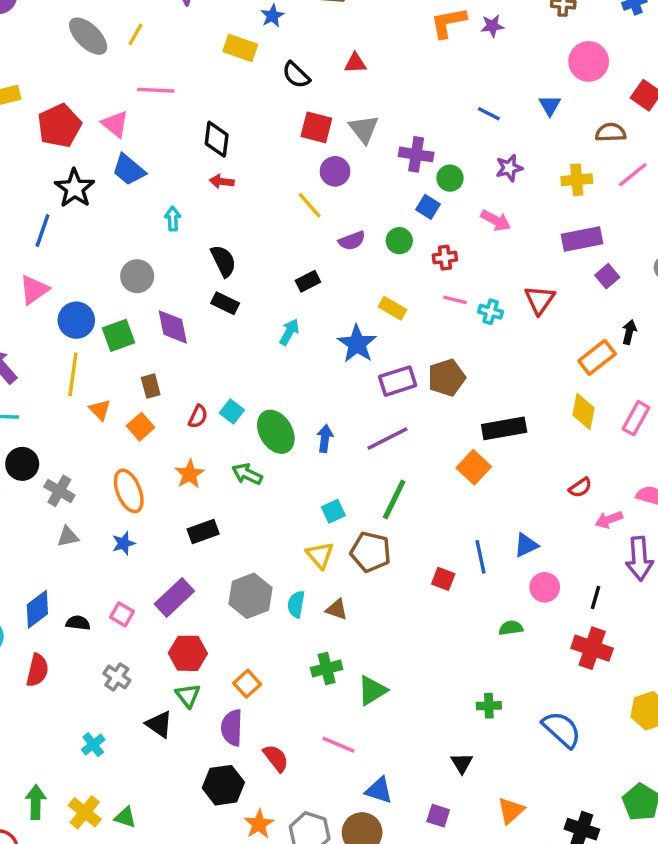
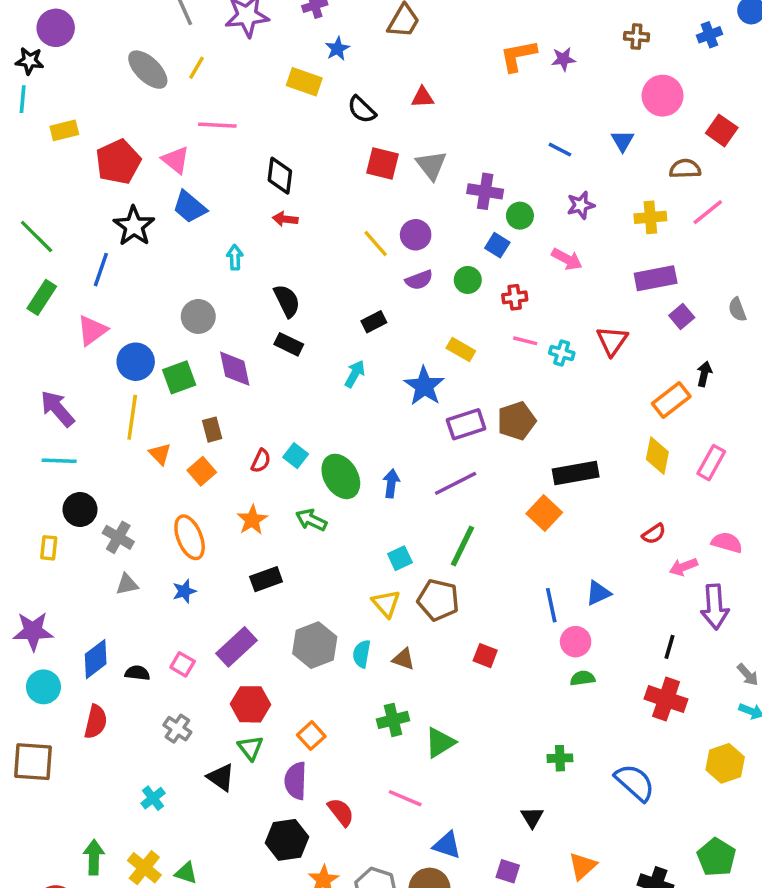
purple circle: (335, 171) -> (416, 235), moved
red square: (443, 579) -> (485, 656), moved
pink circle: (545, 587) -> (576, 642), moved

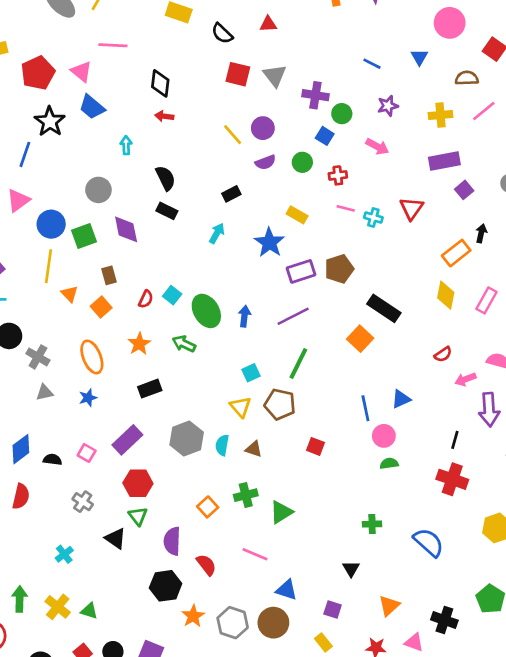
black rectangle: (576, 473) -> (384, 308), turned 44
orange square: (311, 736) -> (208, 507), moved

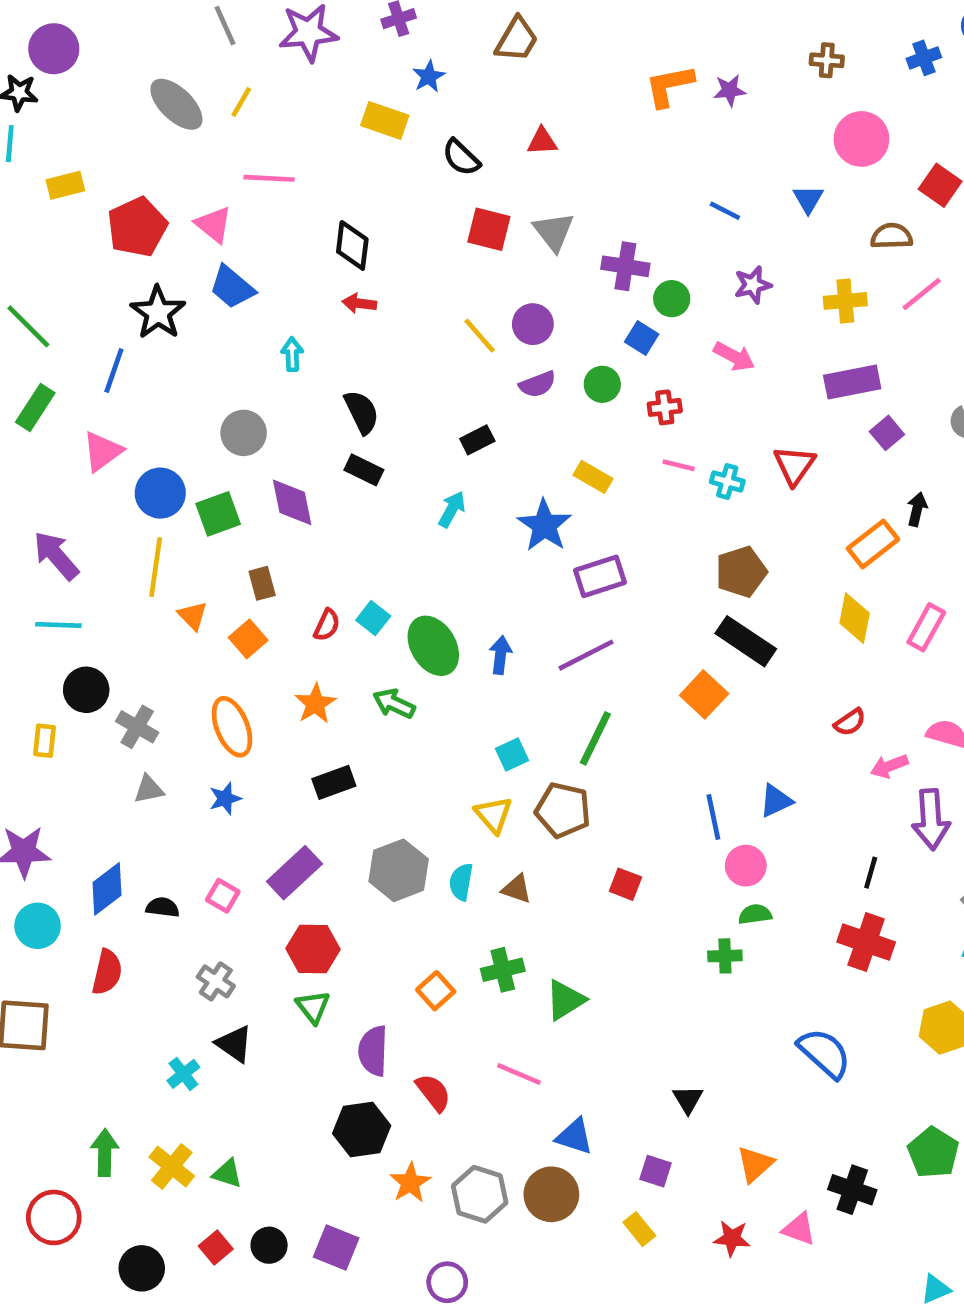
brown pentagon: (339, 269) -> (741, 572), moved
green cross: (372, 524) -> (725, 956), moved
black triangle: (116, 538) -> (234, 1044), moved

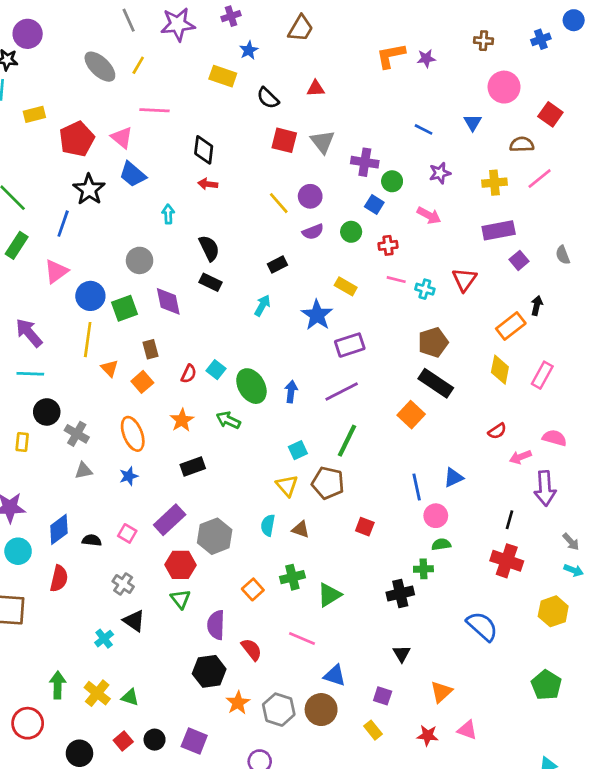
gray hexagon: (399, 870) -> (215, 536), moved
black cross: (852, 1190) -> (400, 594), moved, turned -32

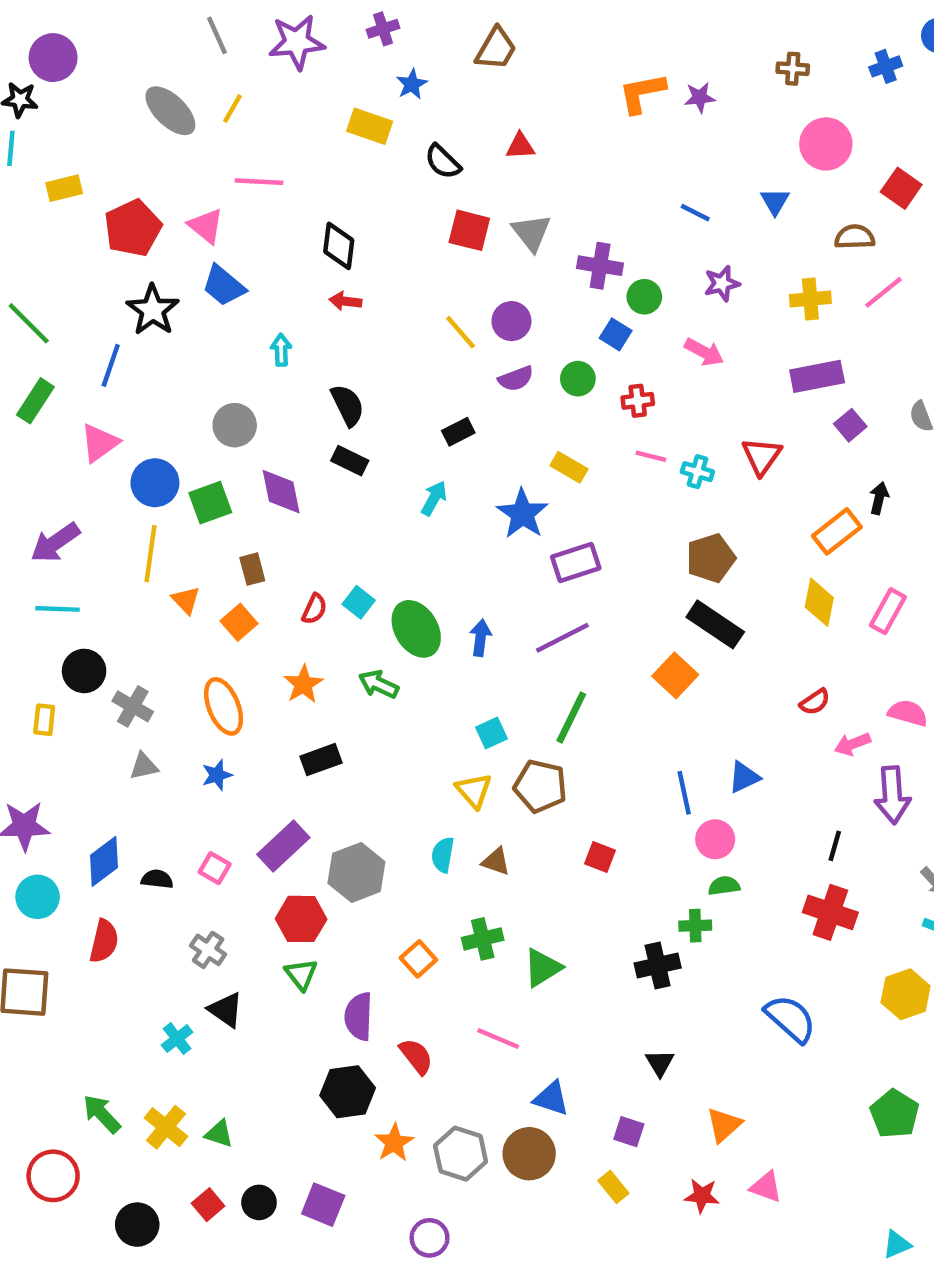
purple arrow: (29, 333) -> (55, 543), turned -84
green arrow: (58, 685) -> (102, 1114), turned -44

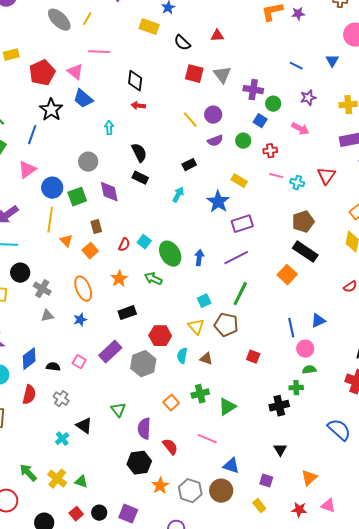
red hexagon: (301, 919) -> (160, 336), moved
gray cross: (208, 950) -> (61, 399), moved

